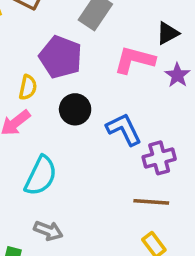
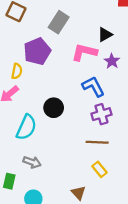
purple pentagon: (61, 57) -> (37, 51), turned 30
black circle: (75, 109) -> (54, 108), moved
blue L-shape: (124, 129) -> (93, 87), moved

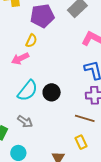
purple pentagon: (37, 51) -> (42, 16), moved
black circle: (54, 108) -> (52, 92), moved

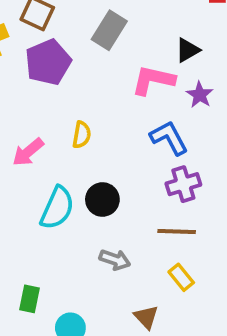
yellow semicircle: (31, 41) -> (82, 135), moved
gray arrow: (25, 122) -> (115, 260), moved

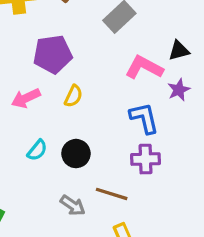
purple pentagon: (48, 62) -> (53, 54), moved
cyan semicircle: (57, 208) -> (37, 150), size x0.6
brown line: (177, 232) -> (112, 194), moved

